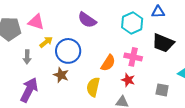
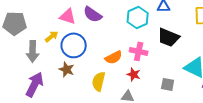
pink triangle: (36, 22) -> (68, 16), moved
gray arrow: (27, 57) -> (33, 51), size x1.5
orange semicircle: (108, 63) -> (114, 57), turned 30

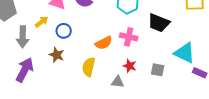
blue circle: (74, 45) -> (64, 31), size x0.6
red star: (134, 74) -> (130, 66), moved

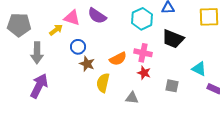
yellow arrow: (42, 22) -> (56, 30), moved
cyan triangle: (185, 53) -> (199, 69), size x0.7
brown star: (57, 55) -> (87, 64), moved
red star: (130, 66) -> (144, 73), moved

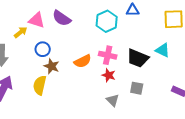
black trapezoid: (173, 39) -> (138, 58), moved
cyan triangle: (199, 69) -> (163, 50), moved
yellow semicircle: (103, 83) -> (40, 85), moved
gray triangle: (132, 98) -> (113, 100), moved, turned 40

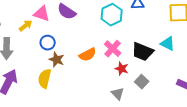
pink cross: (108, 55) -> (113, 49), turned 30
red star: (109, 75) -> (122, 69), moved
gray square: (137, 88) -> (142, 82), turned 32

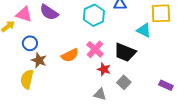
cyan triangle: (168, 44) -> (144, 30), moved
gray triangle: (118, 94) -> (100, 94), turned -32

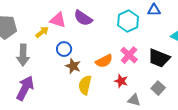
red star: (104, 69) -> (121, 81), moved
yellow semicircle: (27, 79) -> (85, 85), moved

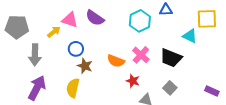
orange semicircle: (104, 61) -> (116, 61), turned 48
yellow semicircle: (85, 85) -> (73, 88), moved

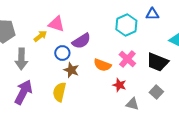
purple semicircle: (95, 18) -> (81, 41), moved, turned -66

